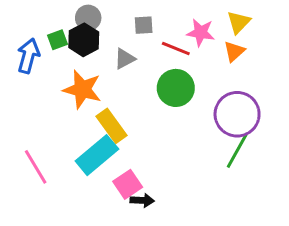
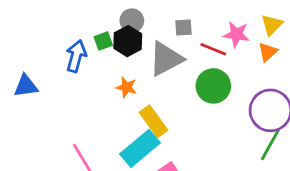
gray triangle: (125, 59) -> (166, 59), size x1.8
orange star: (82, 89) -> (126, 87), size x0.6

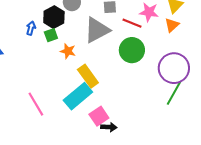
green square: (103, 41) -> (51, 35), moved
black hexagon: (128, 41) -> (54, 17), moved
blue arrow: (76, 56) -> (31, 28), size x0.6

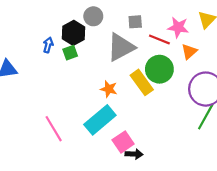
orange triangle: (172, 25) -> (189, 52), moved
orange star: (68, 51) -> (109, 89), moved
yellow rectangle: (88, 76) -> (142, 82), moved

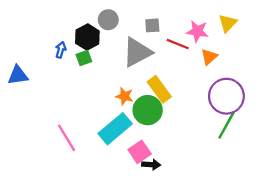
green circle: (159, 69) -> (148, 110), moved

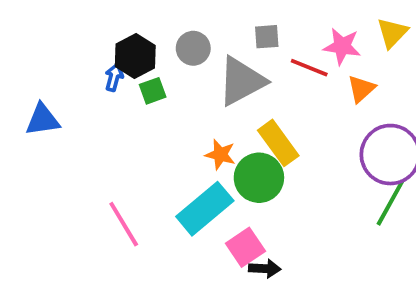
gray circle: (108, 20) -> (193, 48), moved
black hexagon: (87, 37) -> (135, 56), moved

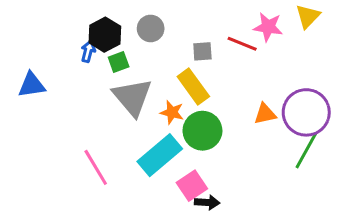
gray square: (267, 37) -> (202, 51), moved
gray triangle: (242, 81) -> (132, 97), moved, turned -42
orange triangle: (361, 89) -> (265, 114), moved, turned 30
yellow rectangle: (278, 143) -> (193, 86), moved

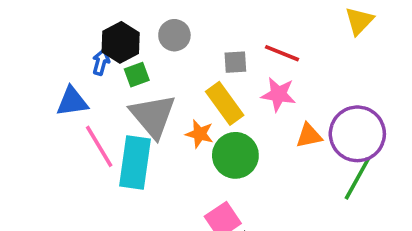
pink star: (268, 27) -> (278, 94), moved
blue triangle: (32, 85) -> (72, 102), moved
cyan rectangle: (160, 155) -> (135, 163), moved, turned -42
pink line: (96, 167) -> (99, 146), moved

